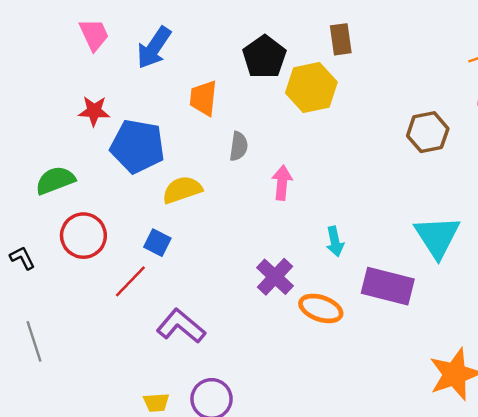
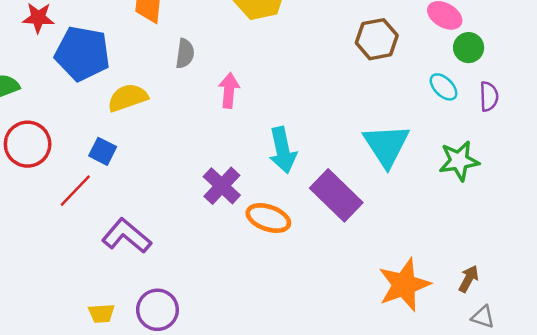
cyan arrow: (335, 241) -> (283, 150), size x1.5
purple rectangle: (388, 286) -> (336, 195), turned 30

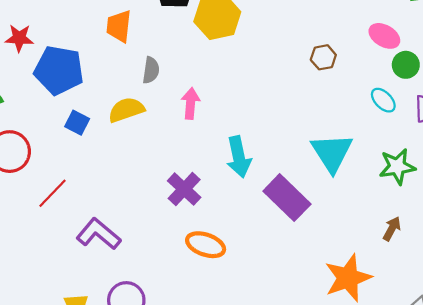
brown hexagon: (377, 39) -> (323, 57), size x0.7
yellow semicircle: (128, 98) -> (126, 110), moved
blue square: (103, 151) -> (77, 123), moved
orange ellipse: (268, 218) -> (206, 245), moved
brown arrow: (469, 279) -> (392, 229), moved

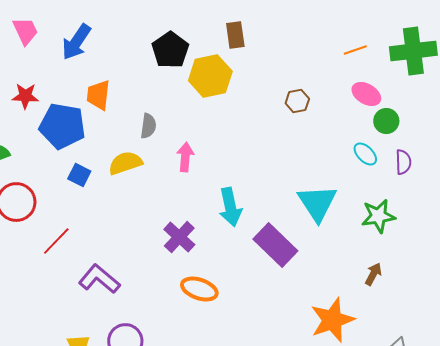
orange trapezoid: (119, 26) -> (98, 95), moved
brown hexagon: (323, 57) -> (297, 101), moved

